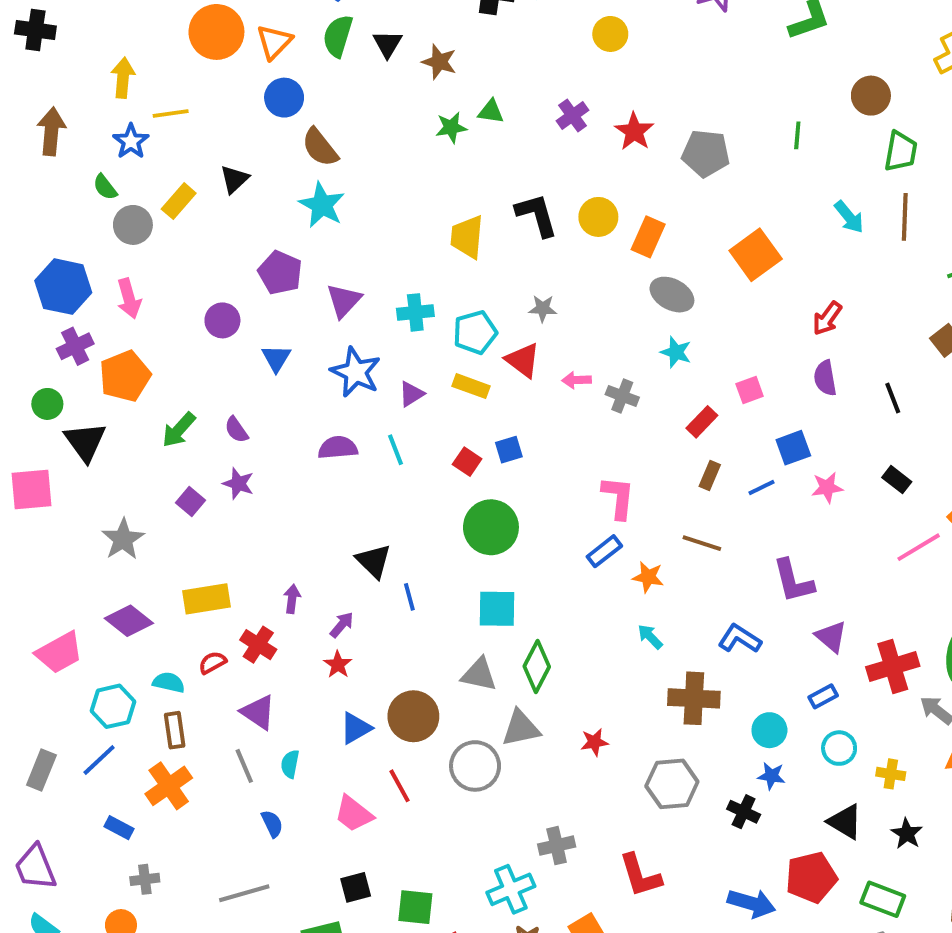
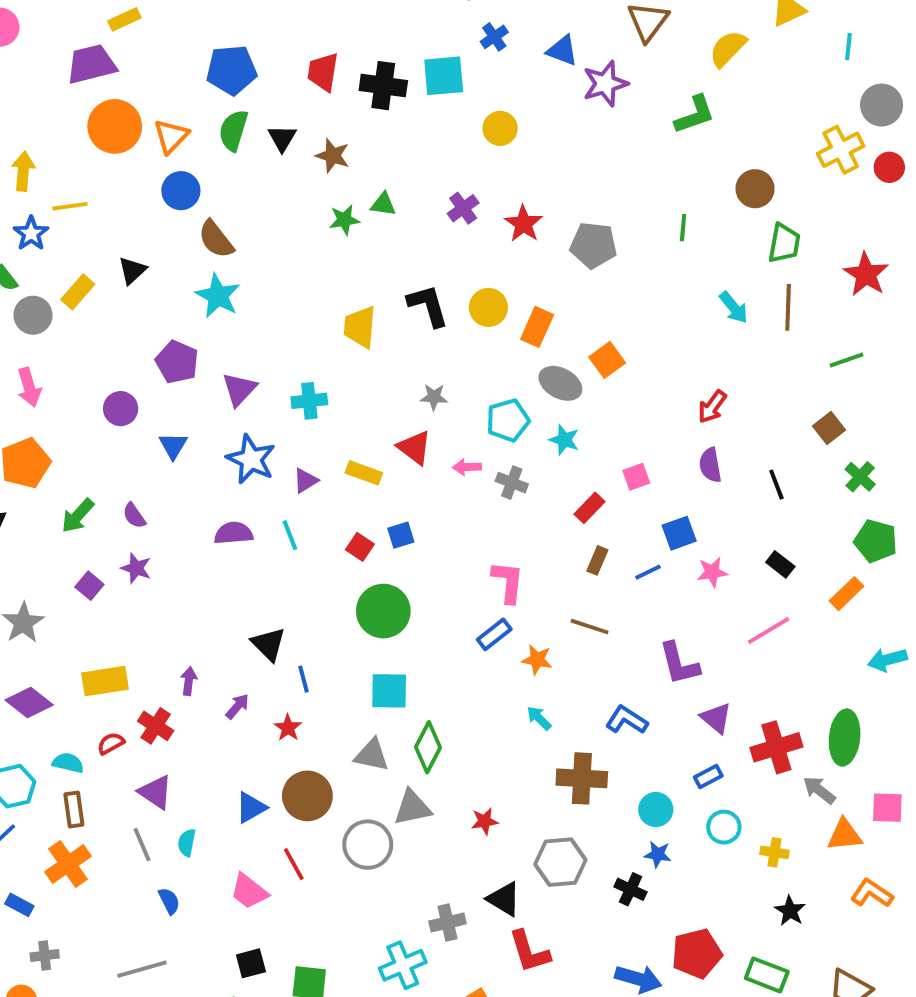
orange square: (756, 255) -> (607, 360), moved, size x0.7
cyan pentagon: (475, 332) -> (508, 420), moved
pink line: (919, 547) -> (769, 630), moved
red star: (338, 665) -> (288, 728), moved
black triangle: (845, 822) -> (504, 899), moved

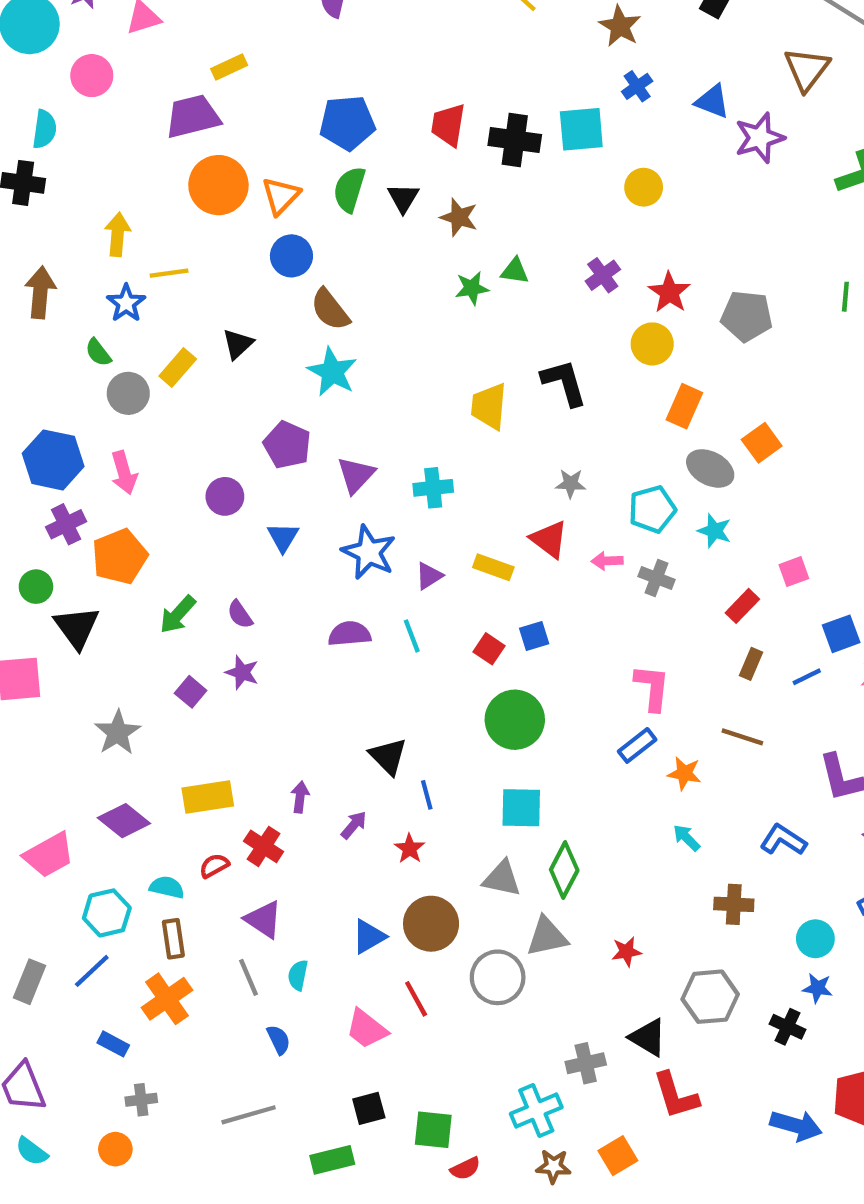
yellow circle: (488, 307) -> (652, 344), moved
brown cross: (582, 778) -> (734, 904), size x0.7

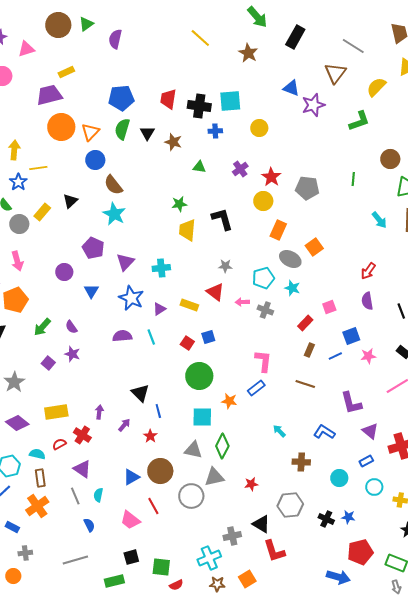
blue cross: (637, 86) -> (215, 131), moved, turned 32
green star: (472, 288) -> (179, 204), moved
orange star: (684, 773) -> (229, 401), moved
blue star: (818, 988) -> (348, 517), moved
blue arrow: (796, 1126) -> (338, 577), moved

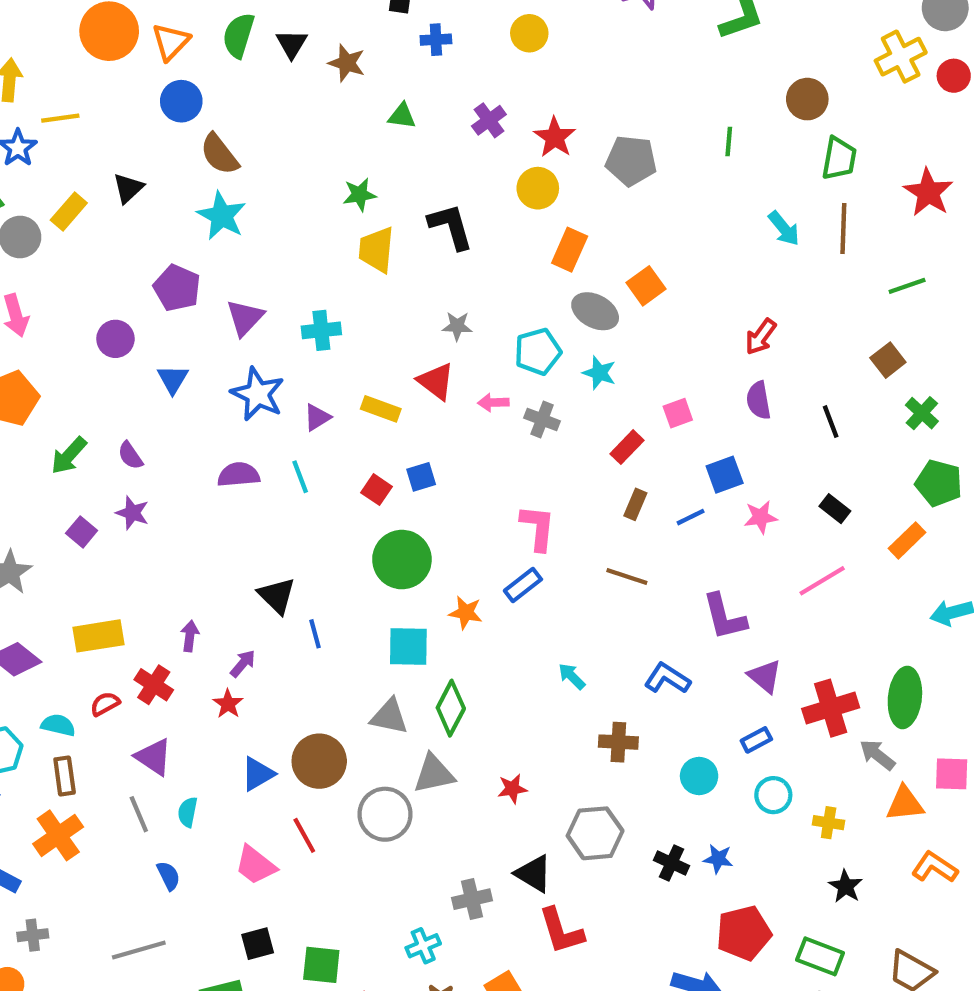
red star: (150, 436) -> (228, 704), moved
cyan cross: (209, 558) -> (423, 946), size x0.7

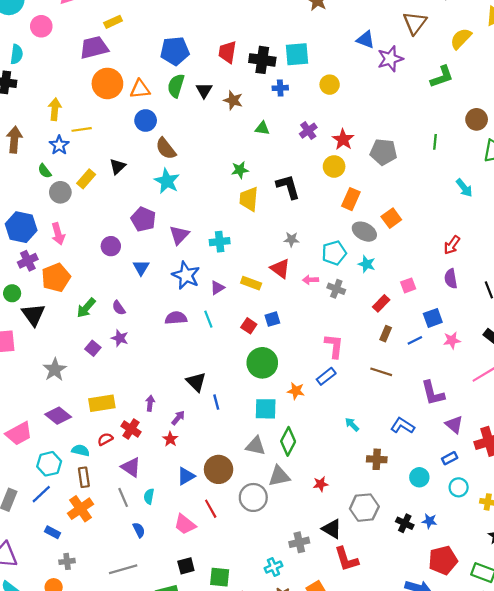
orange triangle: (171, 42) -> (140, 89), turned 40

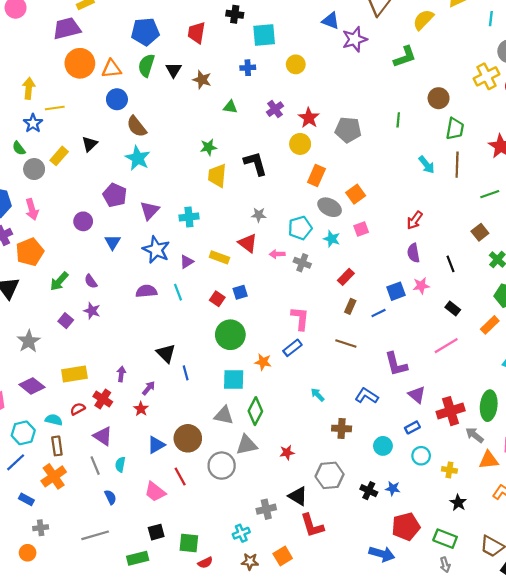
black cross: (262, 60) -> (235, 14), moved, size x0.7
pink square: (408, 285) -> (361, 229), moved
pink star: (452, 340) -> (421, 286), moved

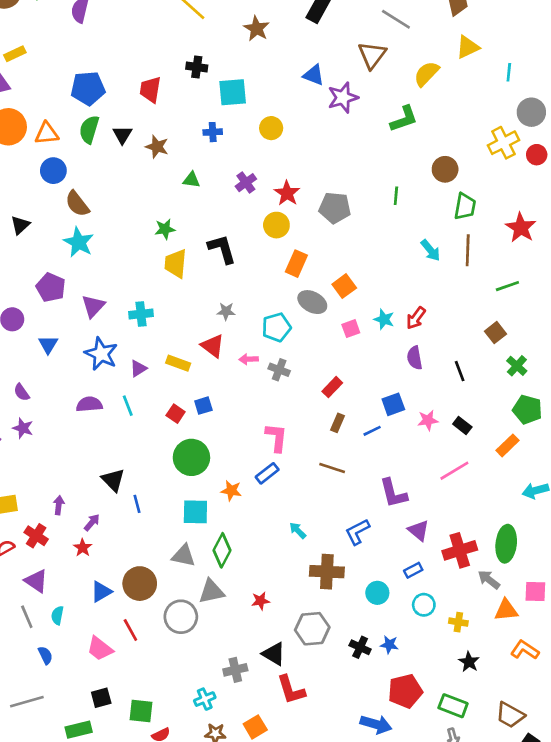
cyan star: (332, 239) -> (384, 319), moved
pink star: (421, 286) -> (428, 420), moved
blue L-shape: (367, 396) -> (357, 532), turned -60
brown cross: (342, 428) -> (327, 572), size x1.4

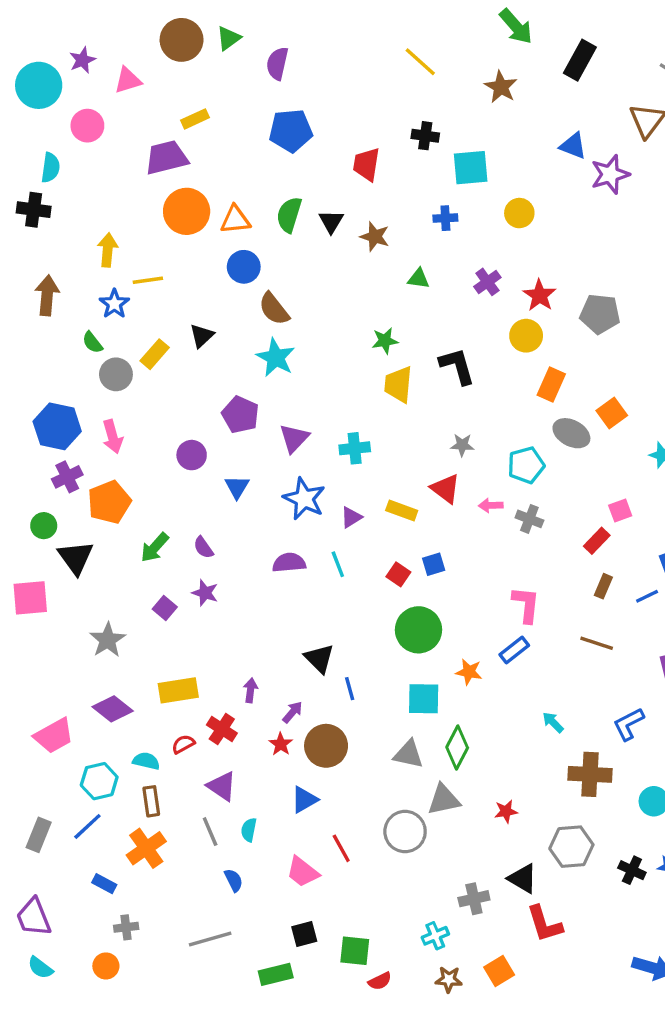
blue pentagon: (88, 88) -> (291, 131), moved
pink square: (351, 329) -> (620, 511), moved
brown circle: (140, 584) -> (326, 746), moved

